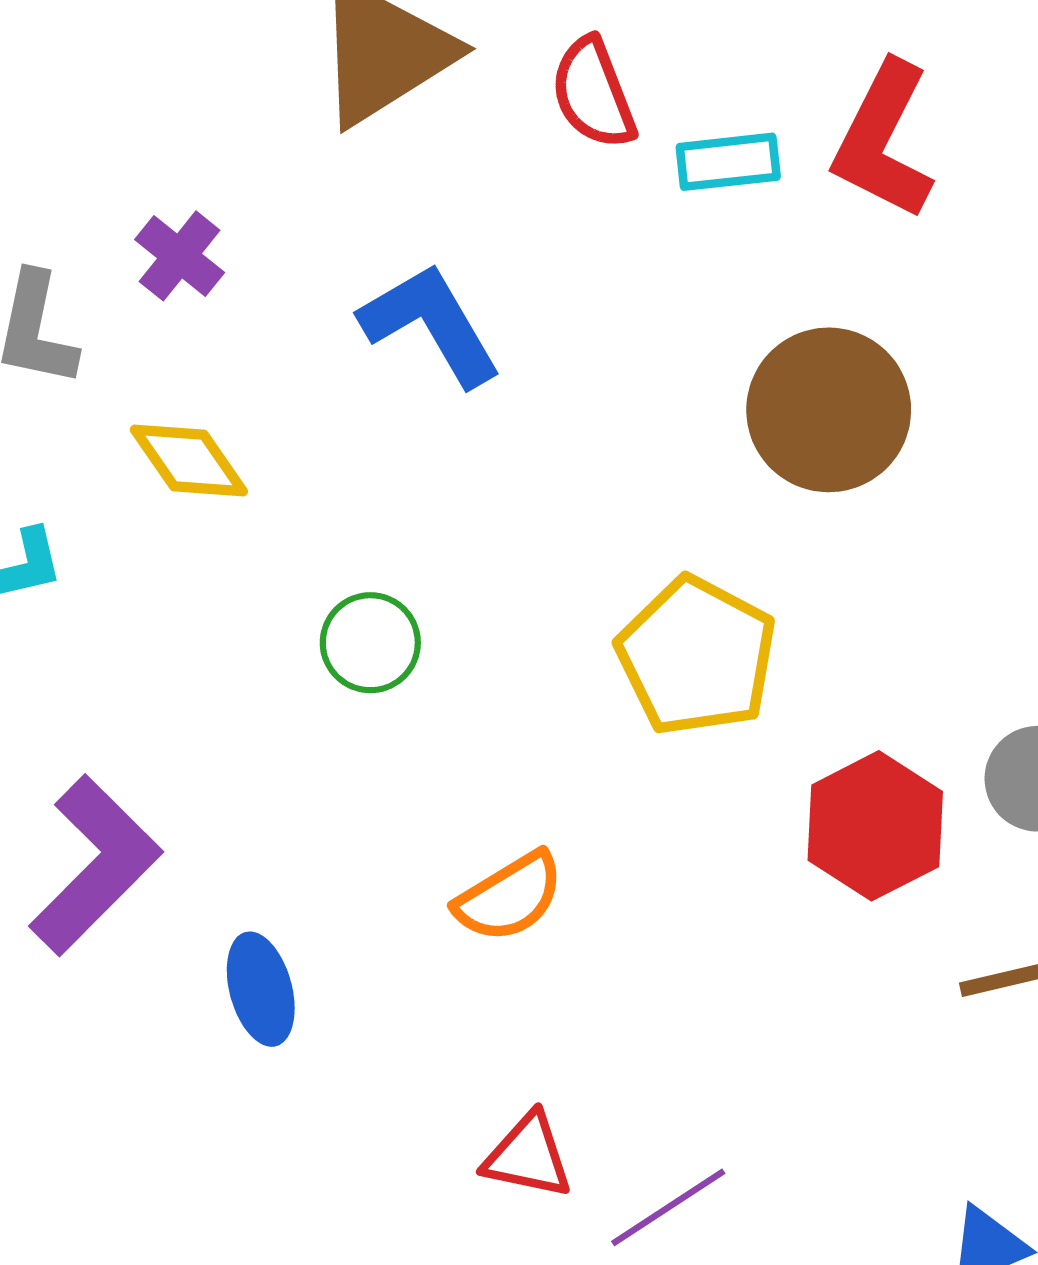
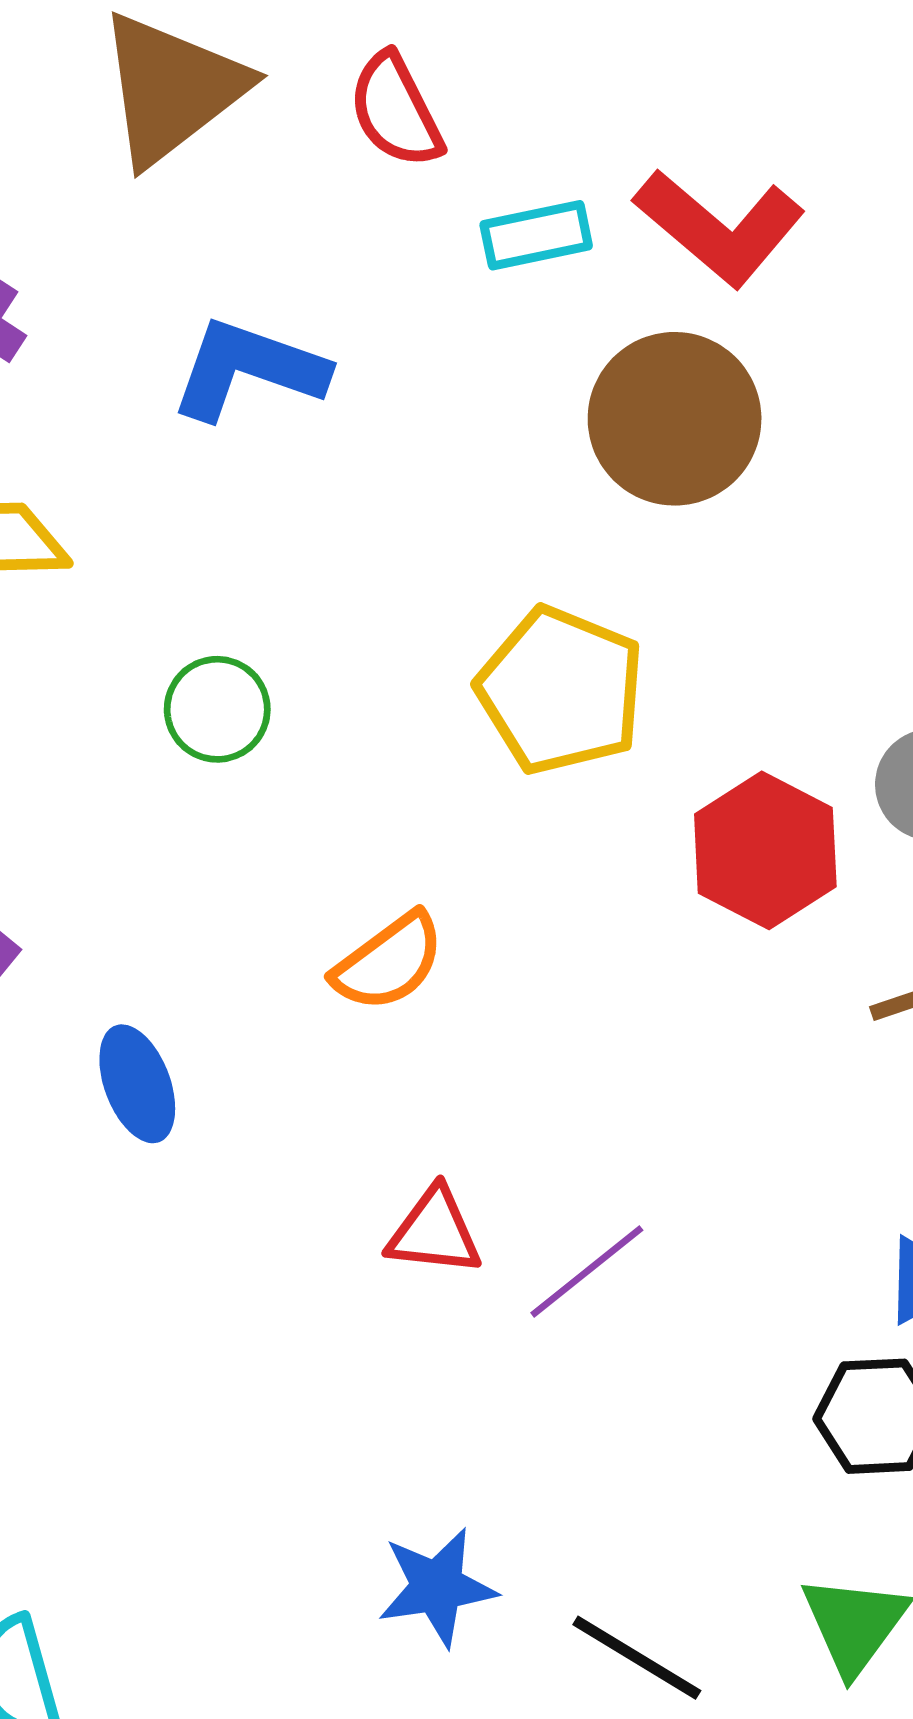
red L-shape: (883, 140) -> (720, 227), moved, turned -71
cyan rectangle: (728, 162) -> (536, 235), moved
blue L-shape: (431, 324) -> (248, 369), turned -35

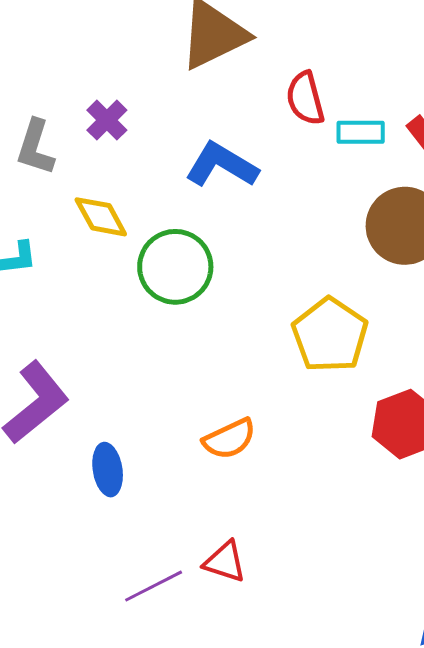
red semicircle: (396, 110) -> (305, 98), moved
green circle: (217, 709) -> (175, 267), moved, size x1.6
purple line: (587, 1272) -> (154, 586), moved

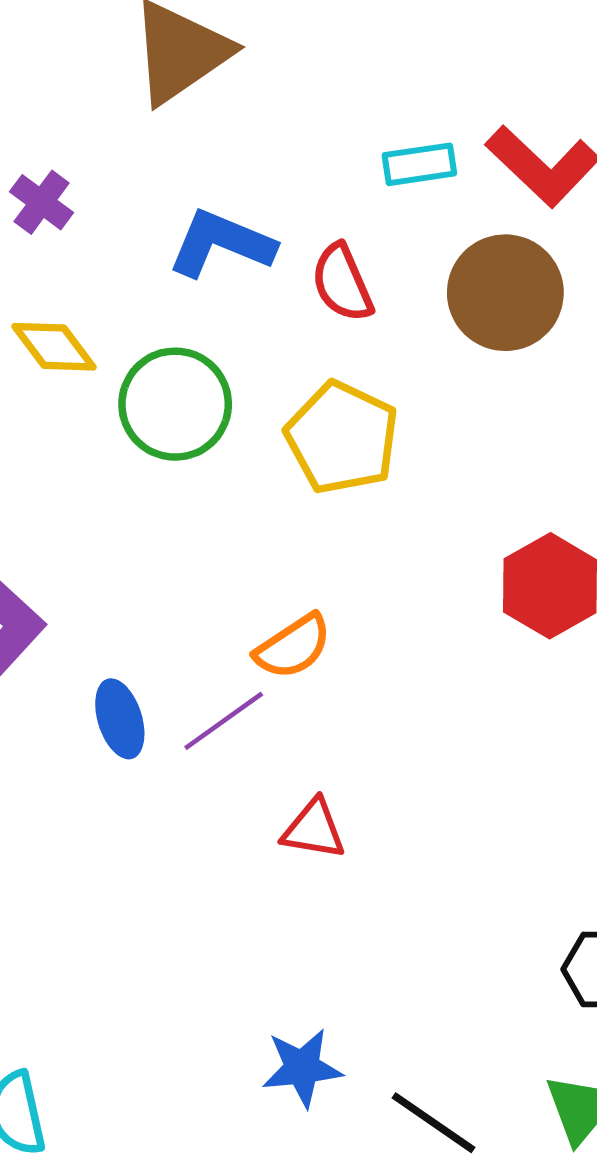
red semicircle: (305, 98) -> (342, 283), moved
yellow pentagon: (330, 335) -> (342, 438), moved
purple line: (154, 586) -> (224, 721), moved

